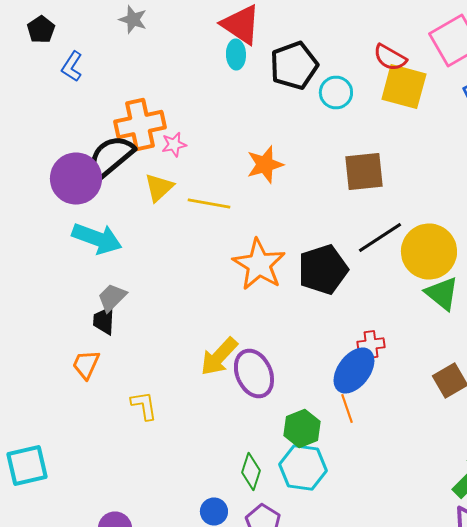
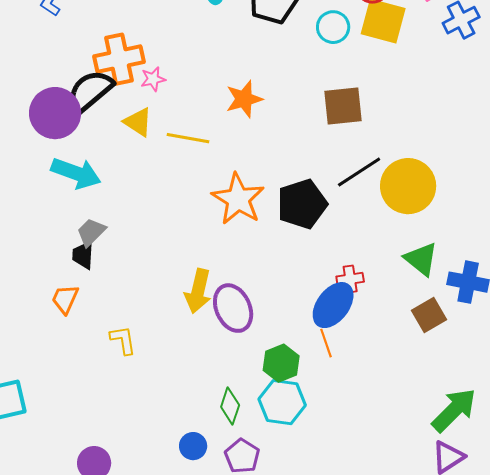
cyan circle: (336, 92) -> (333, 27), moved
yellow triangle: (159, 188) -> (138, 122), turned -44
green triangle: (442, 294) -> (421, 259), moved
yellow arrow: (219, 356) -> (198, 291), turned -30

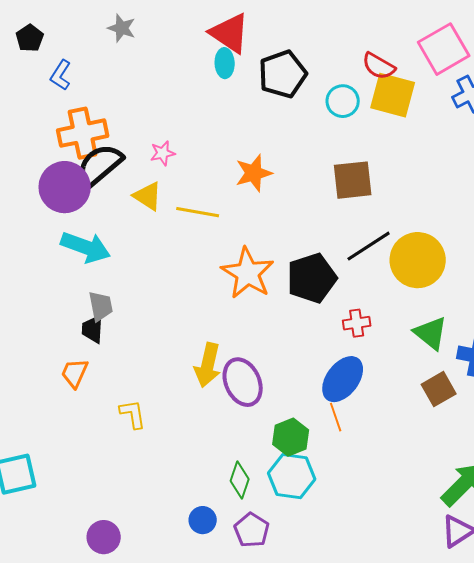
orange cross: (119, 59) -> (83, 133), moved
gray trapezoid: (91, 232) -> (101, 306), turned 124
red cross: (350, 279) -> (357, 323), moved

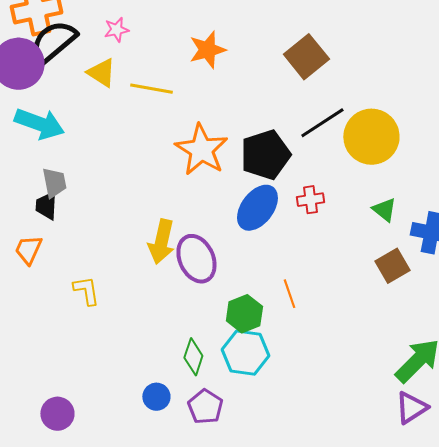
brown square: (353, 180) -> (306, 57), turned -33
green triangle: (431, 333) -> (384, 210), size x0.7
blue ellipse: (343, 379) -> (257, 208), moved

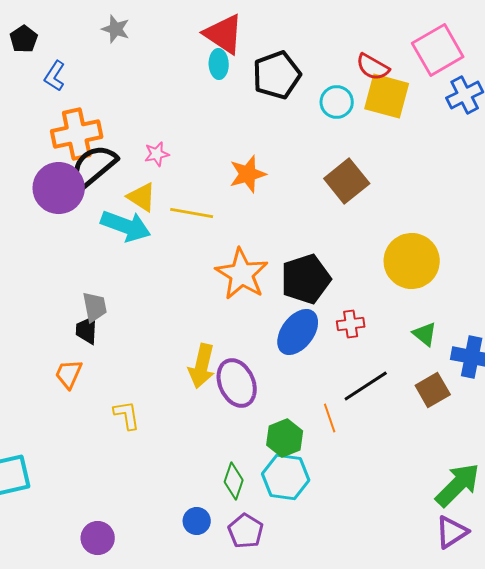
black line: (322, 123) -> (366, 386), moved
cyan arrow: (39, 124) -> (126, 226), moved

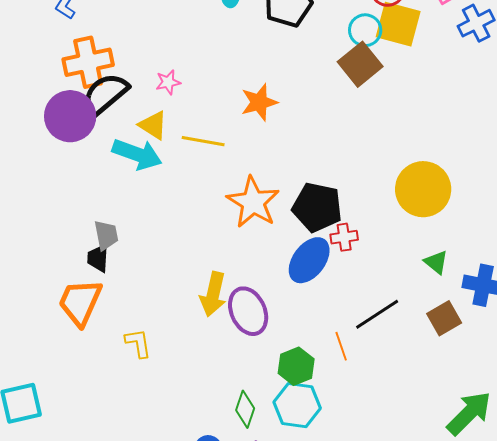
cyan circle: (337, 102) -> (365, 30), moved
brown square: (347, 181) -> (360, 64), moved
black pentagon: (306, 279) -> (317, 207), turned 30
red cross: (351, 324) -> (344, 237), moved
orange trapezoid: (69, 374) -> (80, 302), size x1.6

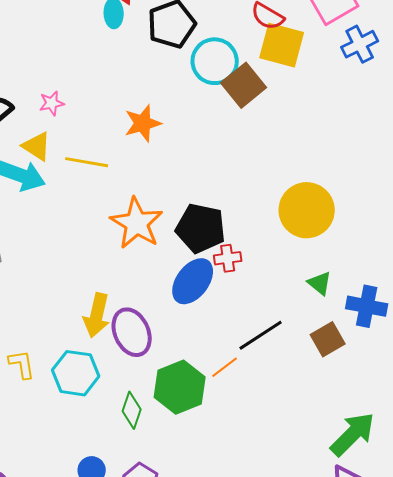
cyan circle: (365, 30) -> (215, 61), moved, size x1.4
orange line: (341, 346) -> (225, 367), turned 72
green hexagon: (296, 366) -> (180, 387), size x1.4
cyan hexagon: (297, 405) -> (76, 373), moved
green diamond: (245, 409) -> (132, 410), moved

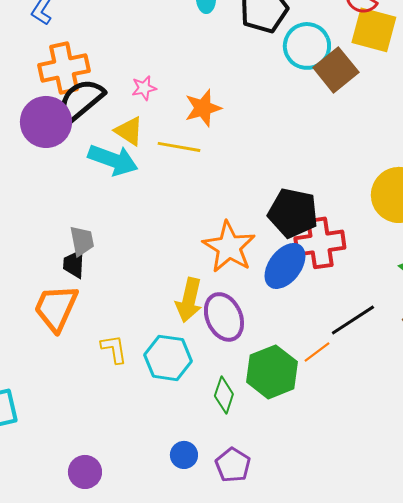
orange star: (143, 123) -> (203, 108), moved
orange star: (137, 223) -> (229, 247), moved
red cross: (228, 258) -> (320, 243), size x1.8

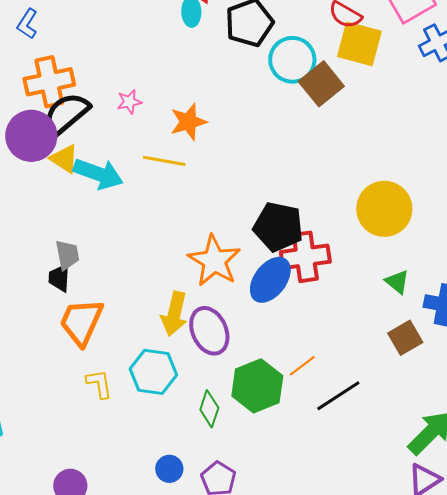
yellow triangle: (129, 131) -> (64, 159), moved
orange trapezoid: (56, 308) -> (81, 322), moved
black line: (353, 320) -> (338, 396), moved
yellow L-shape: (114, 349) -> (99, 384), moved

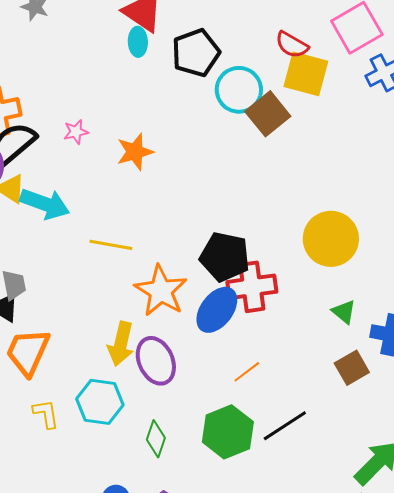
yellow line: (164, 161) -> (111, 245), moved
orange line: (302, 366) -> (247, 372), moved
green hexagon: (257, 386) -> (228, 432), moved

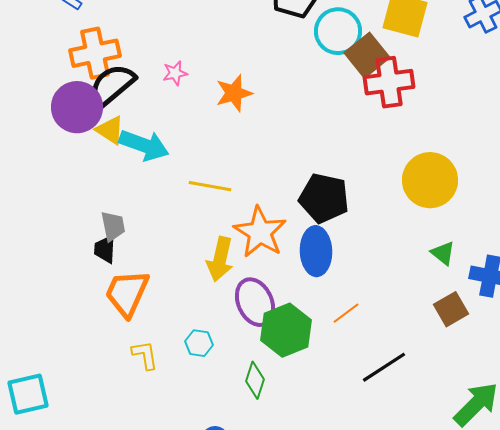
red cross: (252, 287) -> (389, 82), moved
blue ellipse: (217, 310) -> (316, 251), turned -39
yellow arrow: (121, 344) -> (220, 259), moved
cyan hexagon: (100, 402) -> (199, 343), size x0.6
green hexagon: (228, 432) -> (286, 330), moved

